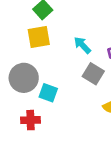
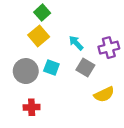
yellow square: (39, 37) -> (39, 36), turned -30
cyan square: (48, 93) -> (51, 68), moved

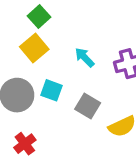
gray square: (85, 68) -> (88, 106), moved
red cross: (32, 107) -> (25, 144), turned -35

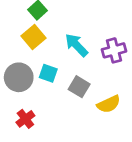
cyan arrow: (84, 57) -> (76, 45), size x1.4

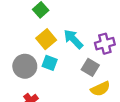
yellow square: (33, 37) -> (46, 39), moved
gray square: (79, 87) -> (90, 67), moved

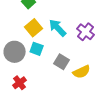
purple cross: (105, 44) -> (86, 32), turned -36
gray square: (90, 67) -> (62, 62), moved

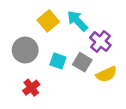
purple cross: (86, 32) -> (100, 42), moved
cyan square: (37, 49) -> (58, 61), moved

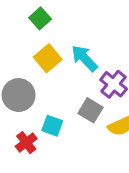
cyan square: (58, 61) -> (52, 126), moved

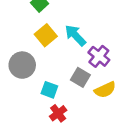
red cross: (26, 143) -> (58, 113), moved

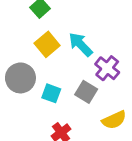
cyan square: (49, 90) -> (51, 93), moved
yellow semicircle: (105, 90) -> (114, 120), moved

